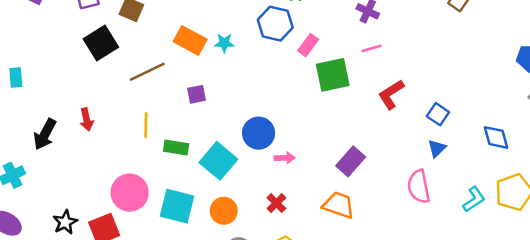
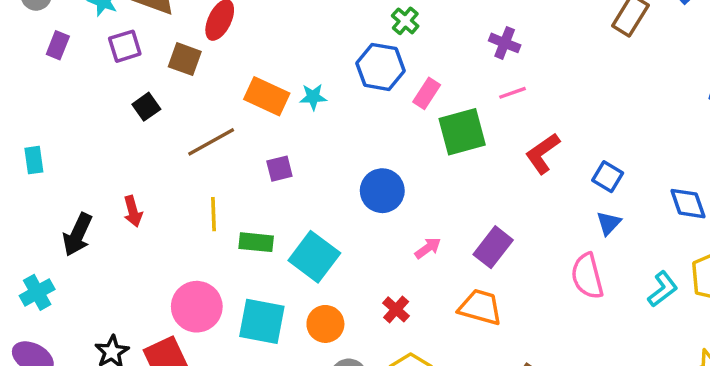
black square: (101, 43) -> (146, 107), size x0.6
blue circle: (259, 133) -> (382, 191), moved
pink arrow: (285, 158) -> (428, 248), moved, turned -30

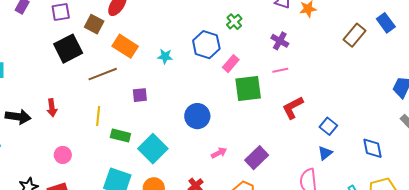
green cross: (405, 21) -> (234, 22), moved
orange rectangle: (267, 96) -> (125, 46), moved
black square: (146, 107) -> (68, 49), size x1.8
black arrow: (77, 235) -> (18, 117), turned -115
pink circle: (197, 307) -> (63, 155), moved, size x0.6

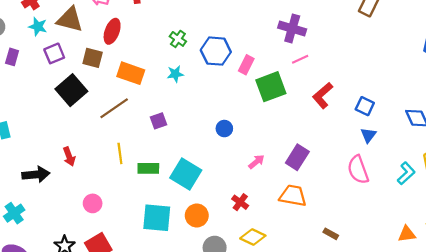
green cross: (234, 22) -> (178, 39), moved
purple cross: (280, 41) -> (292, 28), size x1.4
blue circle: (197, 116) -> (224, 129), size x0.6

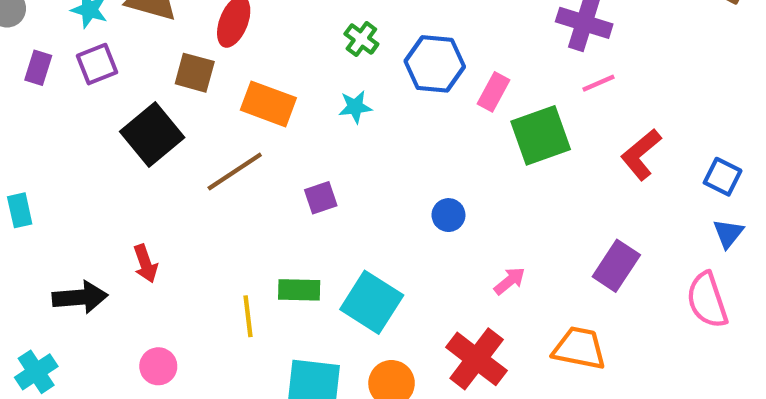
purple square: (54, 53) -> (97, 64), moved
yellow line: (120, 153) -> (248, 316), moved
purple rectangle: (297, 157) -> (616, 266), moved
red cross: (240, 202) -> (477, 359), size x1.8
pink circle: (93, 203) -> (158, 366), moved

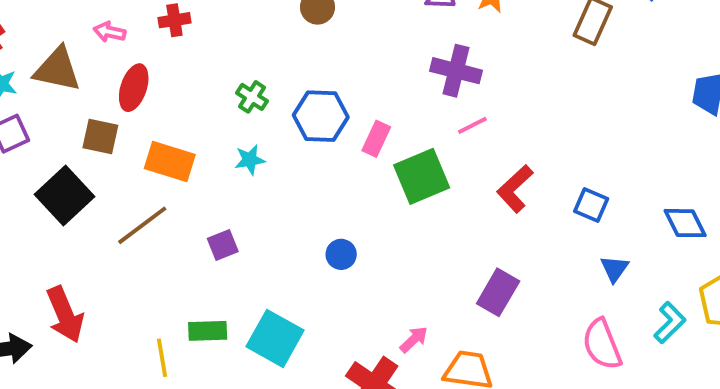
blue triangle: (728, 233) -> (614, 269), moved
red arrow: (145, 264) -> (65, 315), size x1.6
pink arrow: (510, 281) -> (414, 339), moved
pink semicircle: (707, 300) -> (602, 344), moved

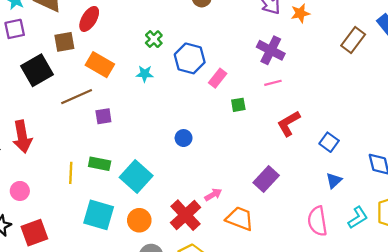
brown square: (100, 137) -> (64, 42), turned -35
green square: (422, 176) -> (238, 105), size x0.5
purple square: (223, 245) -> (103, 116), moved

